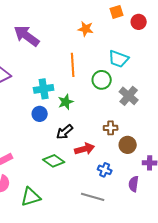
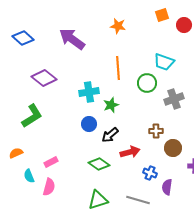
orange star: (86, 29) -> (118, 26), moved
gray cross: (129, 96) -> (174, 99), turned 30
blue circle: (40, 114) -> (89, 124), moved
purple semicircle: (134, 184) -> (167, 187), moved
green triangle: (31, 197) -> (98, 200), moved

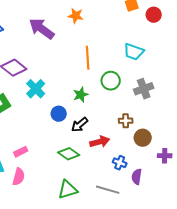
orange star: (118, 26) -> (76, 16), moved
green circle: (147, 83) -> (111, 81), moved
cyan cross: (89, 92) -> (36, 89), moved, turned -36

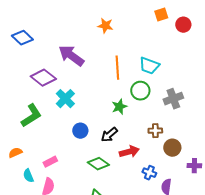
purple arrow: (42, 29) -> (71, 56), moved
cyan trapezoid: (134, 52) -> (149, 66), moved
green star: (81, 95) -> (119, 107), moved
blue circle: (59, 114) -> (80, 131), moved

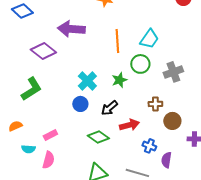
purple arrow: (71, 56) -> (71, 29), turned -32
cyan trapezoid: (149, 66) -> (149, 39), turned -75
cyan cross: (65, 99) -> (87, 81), moved
cyan semicircle: (28, 176) -> (28, 149), turned -64

